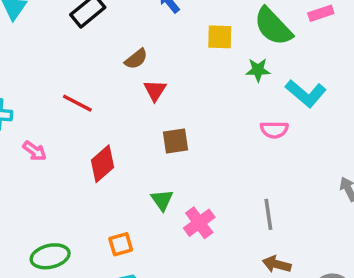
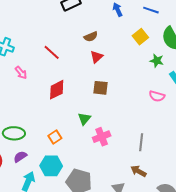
yellow square: (220, 37) -> (140, 37), turned 35
orange square: (121, 244) -> (55, 137), turned -32

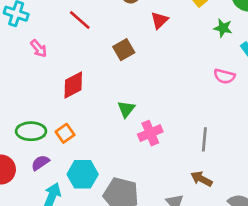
red triangle: (97, 57) -> (159, 20), moved
brown square: (101, 88) -> (124, 50), moved, turned -35
red diamond: (57, 90) -> (73, 85), moved
orange square: (55, 137) -> (65, 133), moved

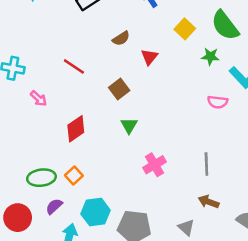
green triangle: (126, 109) -> (129, 126), moved

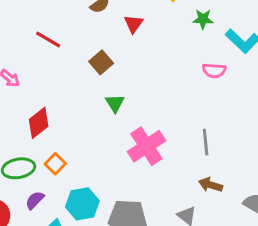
red diamond: (76, 129) -> (39, 123), moved
pink cross: (155, 165) -> (146, 146), size x1.4

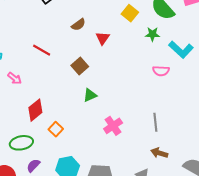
green triangle: (115, 103) -> (90, 95), turned 40
pink cross: (146, 146) -> (113, 126), size x0.7
orange square: (55, 164) -> (56, 129), moved

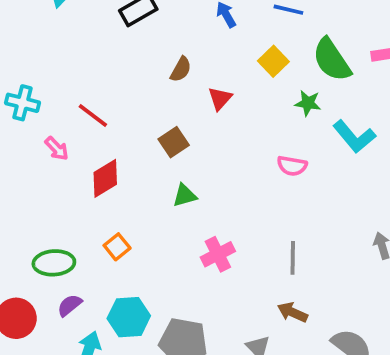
brown semicircle: (78, 25) -> (181, 69), turned -32
red line: (42, 50) -> (93, 115), moved
pink semicircle: (161, 71) -> (292, 166), moved
red diamond: (35, 110) -> (105, 178), moved

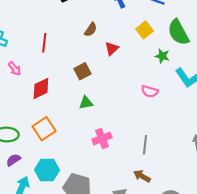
red line: (93, 115) -> (44, 43), moved, turned 54
orange square: (117, 247) -> (44, 129), size x1.5

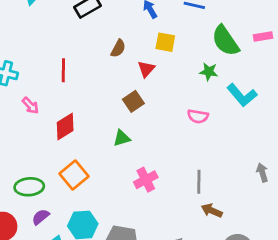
yellow square: (145, 30) -> (165, 42), moved, turned -35
brown square: (82, 71) -> (133, 101), moved
brown arrow: (142, 176) -> (212, 211), moved

